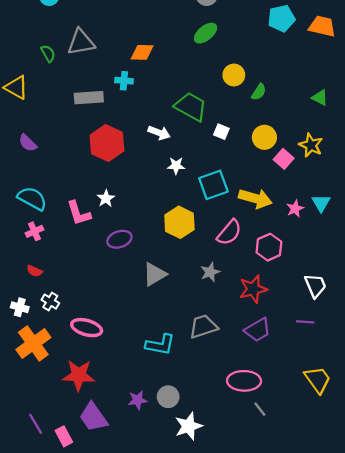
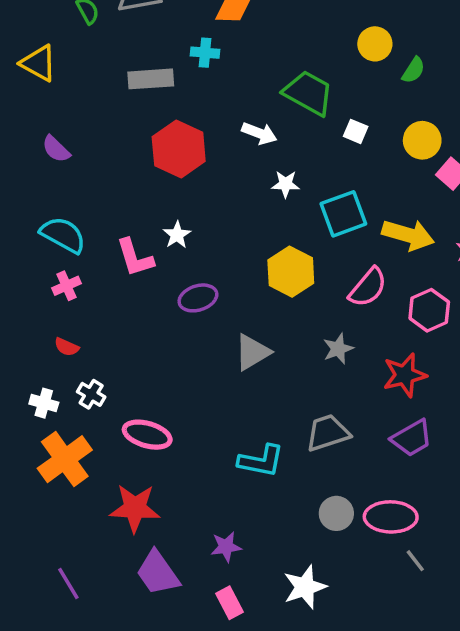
gray circle: (168, 397) -> (336, 513), moved
pink rectangle: (64, 436) -> (229, 603), moved

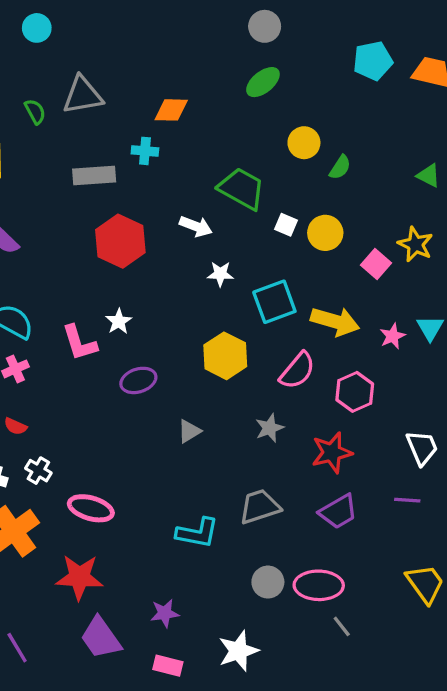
yellow circle: (422, 140) -> (325, 233), moved
gray triangle: (252, 352) -> (189, 431), size x0.7
pink rectangle: (229, 603) -> (168, 666), turned -48

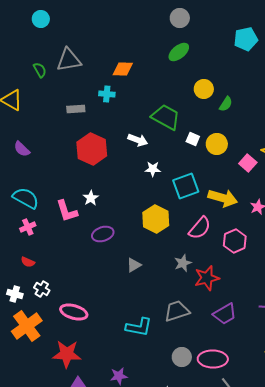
gray rectangle: (94, 176) -> (76, 109), size x0.7
red star: (332, 453) -> (207, 278), moved

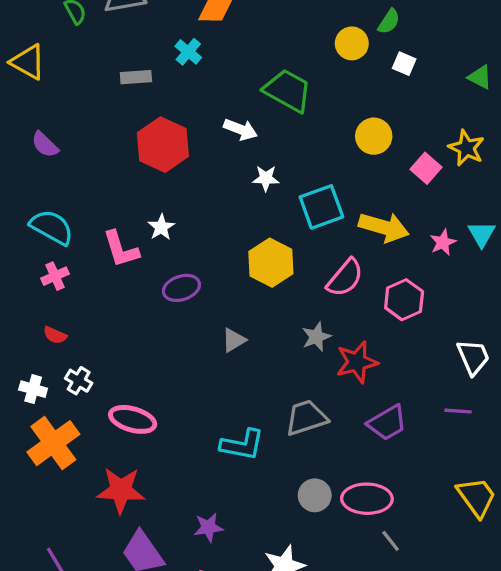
cyan cross: (107, 94) -> (188, 52), turned 35
green semicircle: (226, 104) -> (389, 21), moved
white square: (193, 139) -> (404, 64), moved

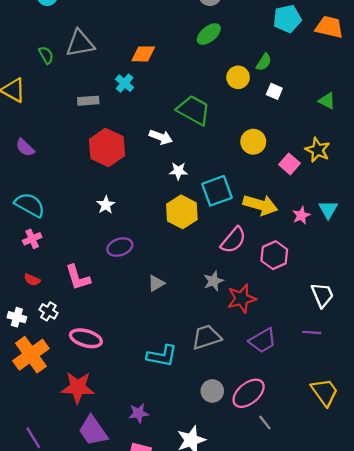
pink L-shape: (121, 249) -> (78, 277), moved
yellow hexagon: (271, 263) -> (182, 212), moved
pink ellipse: (367, 499) -> (249, 393), turned -40

